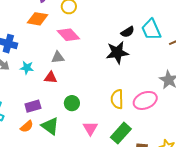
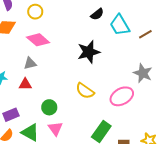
black semicircle: (128, 32) -> (97, 14), moved
yellow semicircle: (117, 99) -> (85, 91), moved, turned -48
pink triangle: (90, 128) -> (55, 129), moved

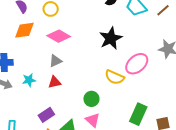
pink ellipse: (122, 96) -> (137, 64), moved
green circle: (49, 107) -> (91, 99), moved

